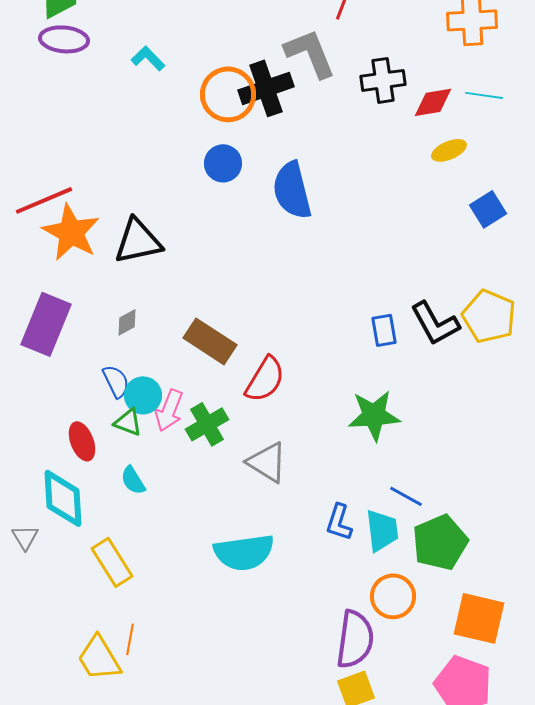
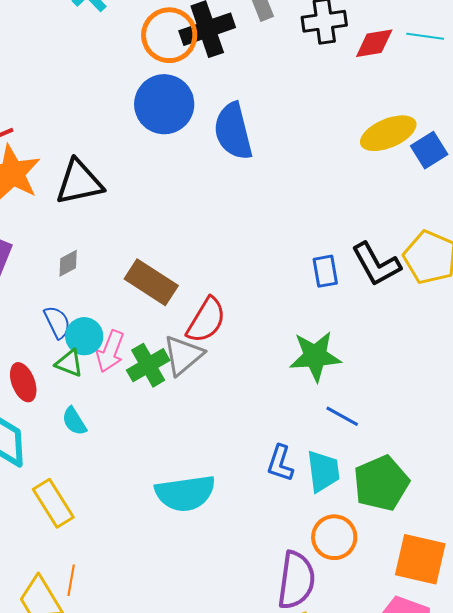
yellow ellipse: (449, 150) -> (388, 133), moved, size x1.6
blue circle: (223, 163) -> (164, 104), size x1.6
gray triangle: (267, 462) -> (183, 355), moved, turned 48
blue line: (406, 496) -> (342, 416), moved

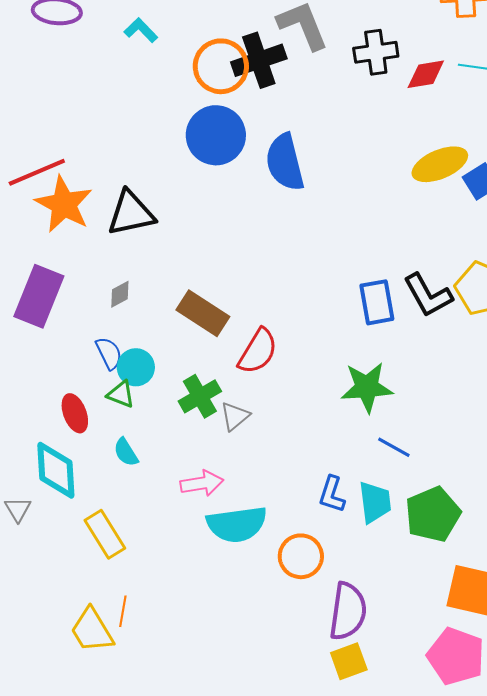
blue rectangle: (325, 271) -> (377, 302), size x1.4
pink arrow: (110, 351) -> (202, 483), moved, turned -120
gray triangle: (183, 355) -> (235, 416), moved, size x0.7
orange circle: (334, 537) -> (301, 556), moved

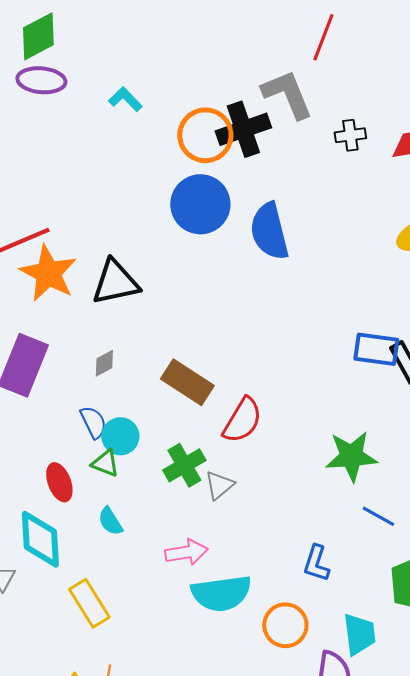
black cross: (376, 52) -> (350, 135), moved, size x0.7
blue rectangle: (377, 302) -> (376, 349), moved, turned -72
cyan trapezoid: (375, 502) -> (359, 634), moved

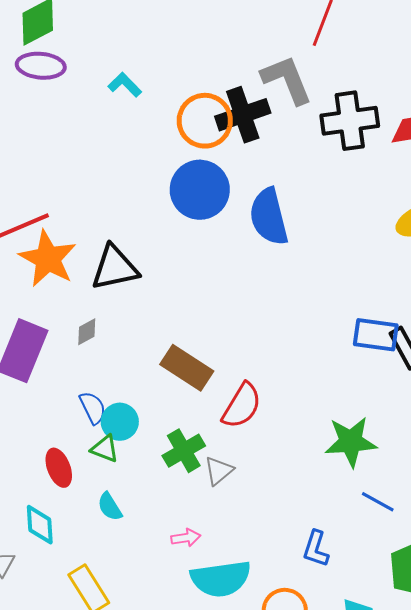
black cross: (350, 135) -> (350, 121), size x1.8
gray diamond: (104, 363) -> (87, 332), moved
cyan diamond: (40, 539) -> (40, 525), size x0.7
pink arrow: (186, 552) -> (186, 538), size x0.7

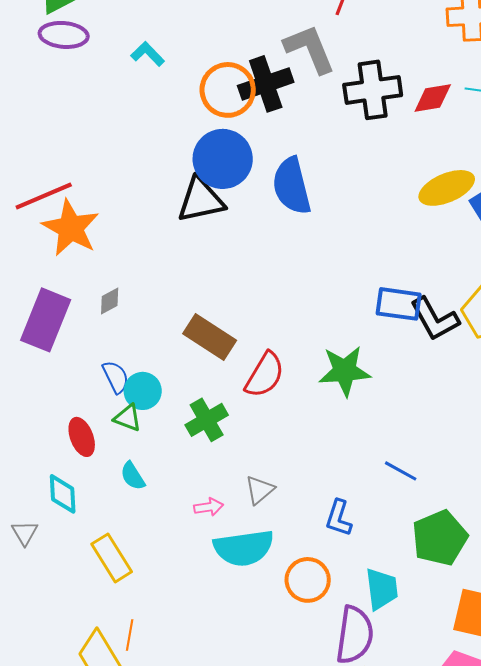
black triangle: (115, 268) -> (201, 200), moved
green star: (351, 442) -> (345, 371), moved
gray triangle: (219, 471) -> (260, 490), moved

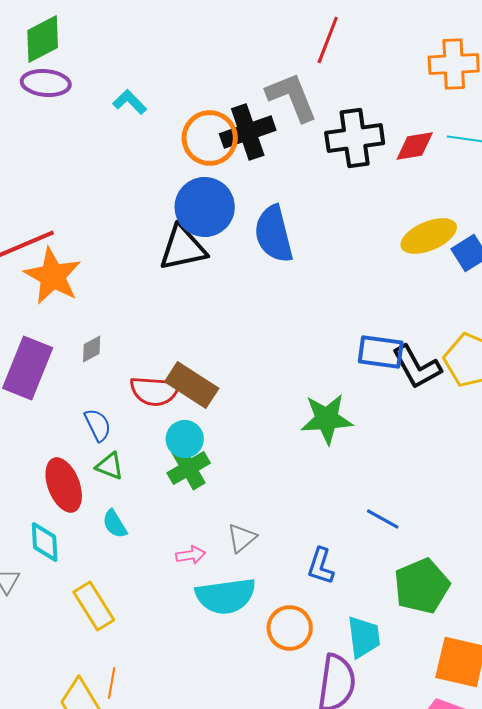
red semicircle: (265, 375) -> (155, 391), moved, turned 63
cyan circle: (143, 391) -> (185, 439), moved
red ellipse: (82, 437) -> (64, 485), size x1.4

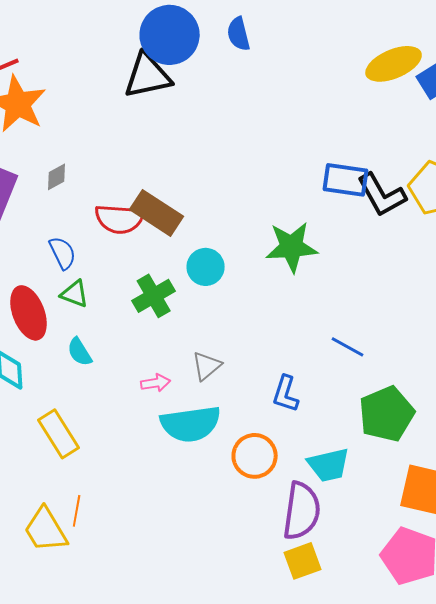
blue semicircle: (274, 234) -> (239, 34), moved, size x0.6
cyan circle: (185, 439) -> (206, 267), moved
cyan trapezoid: (364, 637) -> (329, 465), turned 84

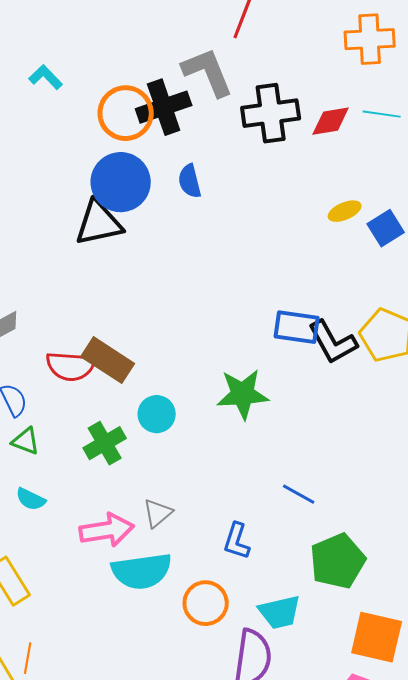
yellow ellipse: (394, 64) -> (345, 211), size x0.6
cyan semicircle: (80, 352) -> (31, 499), turned -32
pink arrow: (156, 383) -> (107, 530), size x1.8

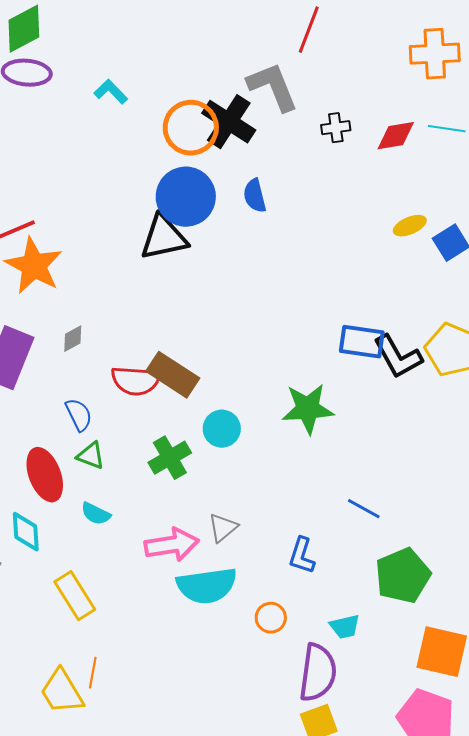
black cross: (164, 107) -> (229, 122), turned -38
black cross: (271, 113) -> (336, 128), size x0.5
orange circle: (206, 603) -> (271, 618), size x0.7
cyan trapezoid: (280, 612) -> (345, 627), size x0.7

